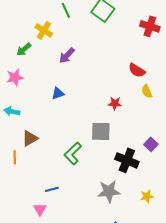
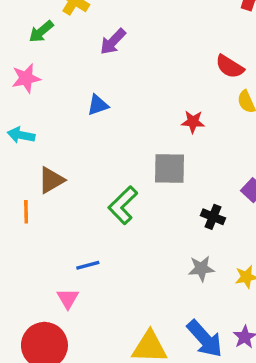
black cross: (127, 160) -> (213, 217), size x0.6
gray star: (109, 191) -> (201, 269), moved, size x0.7

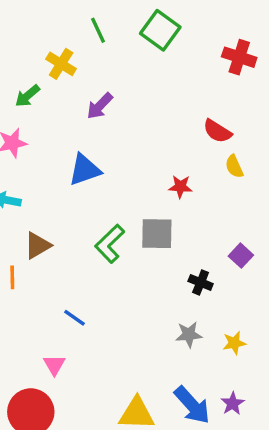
blue triangle: (98, 105) -> (85, 170), size x1.5
green L-shape: (123, 205) -> (110, 244), moved
blue line: (88, 265) -> (74, 318), moved, turned 50

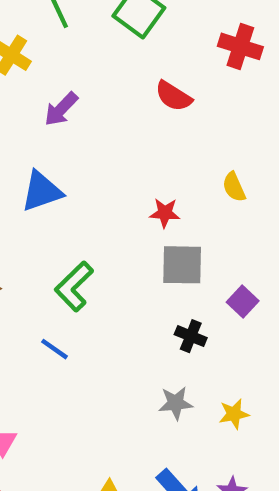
red semicircle: (217, 131) -> (173, 96), moved
gray square: (157, 234) -> (182, 265), moved
blue line: (74, 318) -> (55, 349), moved

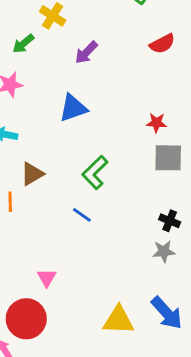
red semicircle: (173, 96) -> (162, 44), turned -60
black cross: (191, 336) -> (170, 221), moved

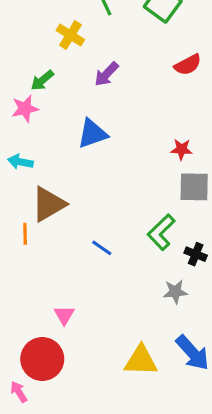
green arrow: (23, 44) -> (42, 80), moved
green L-shape: (95, 172) -> (161, 232), moved
brown triangle: (32, 174) -> (49, 204), size x1.4
gray star: (164, 251) -> (175, 292), moved

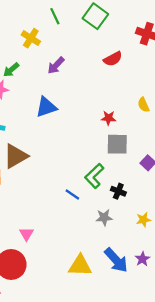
blue line: (102, 248) -> (72, 195), moved

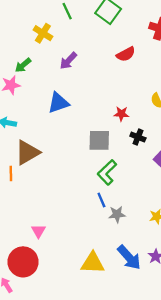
gray square: (117, 144) -> (99, 140), moved
black cross: (118, 191) -> (138, 137), moved
blue line: (72, 195) -> (101, 200), moved, turned 32

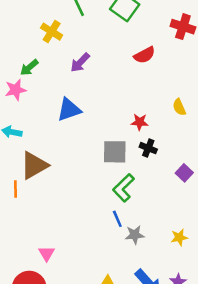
black cross: (138, 137) -> (148, 148), moved

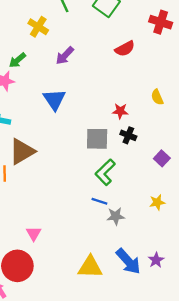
blue triangle: (69, 110) -> (54, 100), turned -45
blue line: (117, 219) -> (99, 201), turned -49
yellow star: (179, 237) -> (157, 202), moved

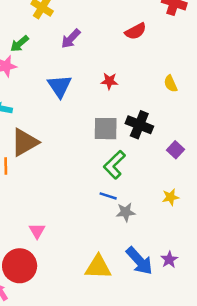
red star: (120, 111) -> (109, 81), moved
black cross: (128, 135) -> (139, 125), size x1.5

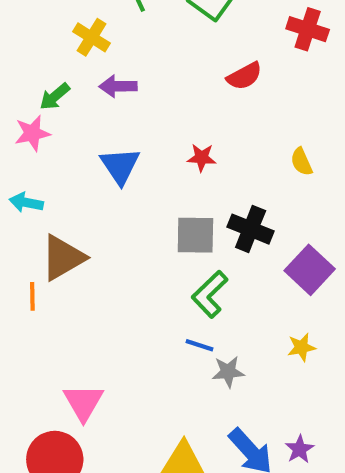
purple arrow: (71, 39) -> (118, 86), moved, turned 45
purple square: (176, 150) -> (310, 270), size x1.6
pink triangle: (37, 231) -> (83, 402), size x1.5

